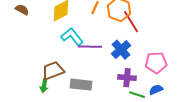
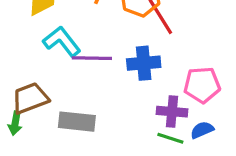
blue cross: (121, 50) -> (144, 63), turned 36
purple cross: (127, 78) -> (172, 112), moved

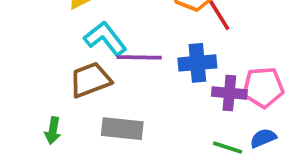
brown trapezoid: (30, 98) -> (90, 80), moved
purple cross: (172, 112) -> (229, 93), moved

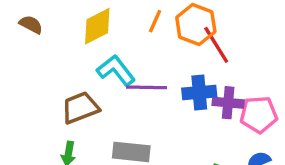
brown trapezoid: (90, 80) -> (80, 108), moved
purple cross: (229, 93) -> (228, 103), moved

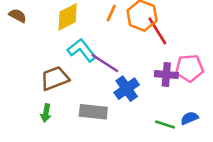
purple line: (147, 87) -> (105, 63), turned 32
blue cross: (199, 92) -> (127, 89), moved, turned -30
pink pentagon: (259, 115) -> (189, 68), moved

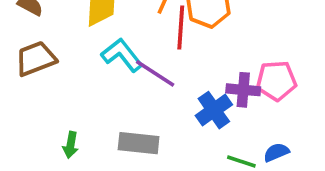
red line: (157, 31) -> (181, 27), moved, turned 36
brown trapezoid: (55, 78) -> (36, 59), moved
blue cross: (127, 89) -> (214, 110), moved

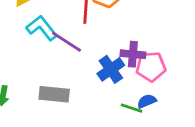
pink pentagon: (276, 81) -> (151, 67), moved
blue semicircle: (276, 152) -> (147, 101), moved

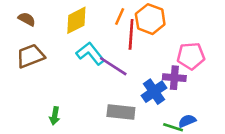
pink pentagon: (151, 67) -> (191, 56), moved
gray rectangle: (54, 94) -> (121, 112), moved

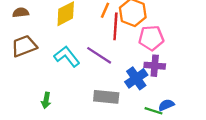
brown semicircle: (27, 19) -> (21, 13), turned -35
cyan L-shape: (90, 53) -> (67, 56), moved
pink pentagon: (191, 56) -> (151, 38), moved

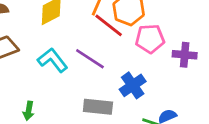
red line: (115, 26) -> (109, 25), turned -56
purple cross: (155, 66) -> (185, 55), moved

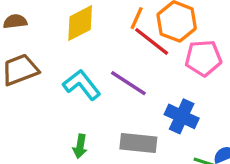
blue cross: (133, 85) -> (182, 116), turned -30
green arrow: (29, 111) -> (80, 146), moved

